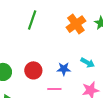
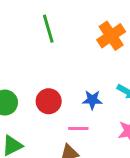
green line: (32, 20) -> (48, 29), turned -36

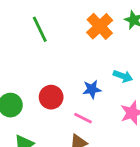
pink line: (78, 128) -> (83, 118), turned 36

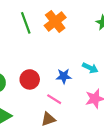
orange cross: (100, 26) -> (55, 21), moved

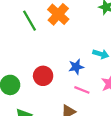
pink line: (54, 99) -> (82, 90), moved

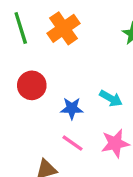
red circle: (43, 76) -> (32, 85), moved

